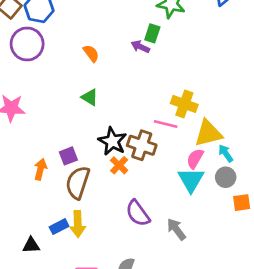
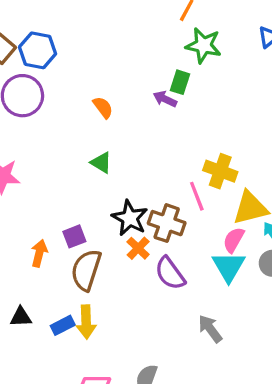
pink line: (166, 124) -> (197, 196), turned 55
purple semicircle: (138, 213) -> (170, 273), moved
black triangle: (31, 245) -> (21, 317), moved

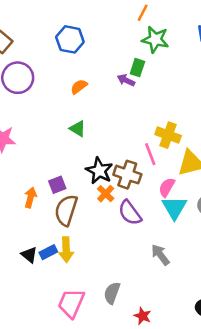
blue hexagon: (38, 50) -> (70, 39), moved
orange semicircle: (103, 107) -> (79, 87), turned -90
pink semicircle: (234, 240) -> (167, 187), moved
black triangle: (21, 317) -> (29, 255), moved, turned 42

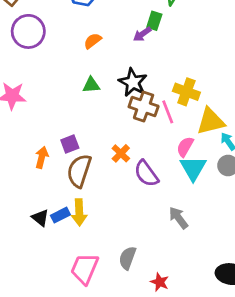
purple arrow: (126, 80) -> (142, 34), turned -60
green triangle: (78, 129) -> (91, 85), turned -36
black star: (99, 171) -> (133, 82), moved
brown cross: (127, 175) -> (144, 107), moved

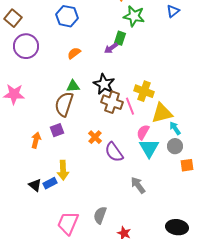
brown semicircle: (79, 171) -> (64, 104), moved
yellow arrow: (79, 212) -> (63, 170), moved

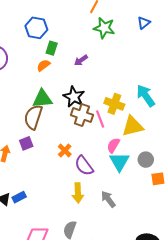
green rectangle: (120, 38) -> (52, 48), moved
green triangle: (73, 86) -> (42, 99), size x1.5
cyan arrow: (175, 128) -> (146, 96), moved, size x1.6
yellow arrow: (63, 170) -> (78, 193), moved

